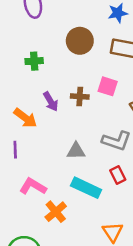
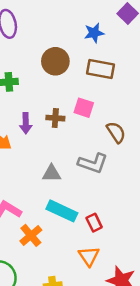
purple arrow: (51, 102) -> (26, 123), turned 30
red rectangle: (118, 175) -> (94, 223), moved

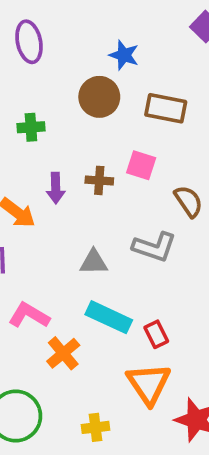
blue star: (94, 33) -> (124, 55), moved, turned 30
orange triangle: (89, 256) -> (149, 384), size x1.4

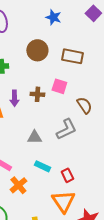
blue star: (124, 55) -> (53, 17), moved
gray L-shape: (154, 247) -> (66, 129), turned -45
cyan rectangle: (109, 317) -> (42, 166), size x0.7

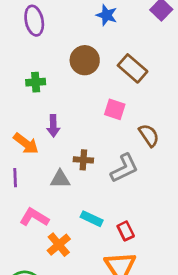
brown rectangle: (72, 56) -> (133, 68), turned 30
brown cross: (37, 94) -> (83, 160), moved
gray triangle: (34, 137) -> (60, 179), moved

